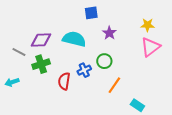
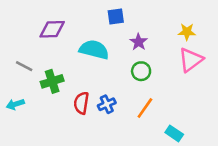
purple diamond: (41, 40) -> (52, 29), moved
green circle: (104, 61) -> (141, 71), moved
blue cross: (84, 70) -> (107, 104), moved

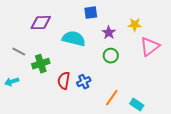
yellow star: (187, 32) -> (135, 25), moved
orange line: (145, 108) -> (112, 98), moved

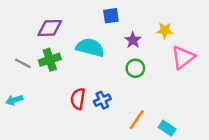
green cross: (41, 64) -> (50, 60), moved

